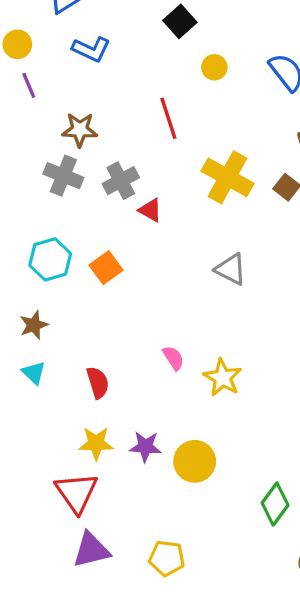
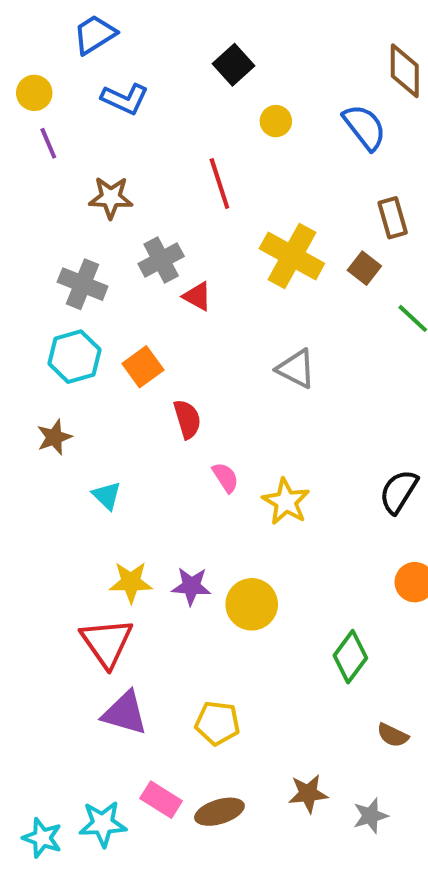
gray cross: (63, 176) -> (83, 284), moved
cyan triangle: (34, 373) -> (107, 496), moved
red semicircle: (98, 383) -> (187, 419), moved
purple triangle: (91, 550) -> (125, 713), turned 30

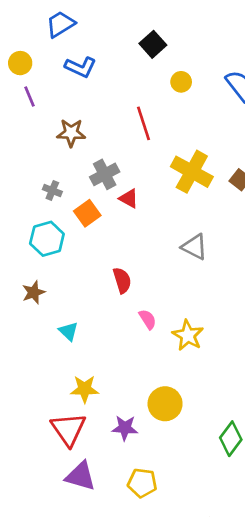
gray cross: (83, 284) -> (52, 190), size x0.6
orange square: (143, 367) -> (87, 213), moved
purple star: (191, 586) -> (125, 428), moved

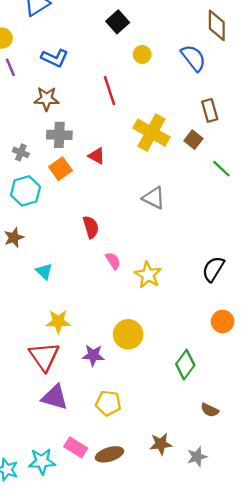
blue L-shape: (81, 67) -> (55, 58), moved
gray cross: (105, 174) -> (59, 135), moved, turned 30
gray cross: (52, 190) -> (21, 152), moved

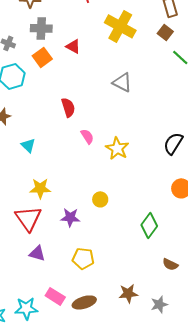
brown square: (193, 140) -> (165, 32), moved
yellow circle: (128, 334) -> (100, 199), size x0.6
purple triangle: (55, 397) -> (37, 253), size x0.7

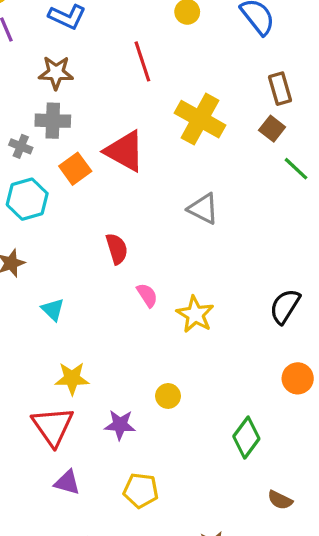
gray cross: (41, 28) -> (53, 121), moved
red triangle: (73, 46) -> (125, 151), size x1.8

